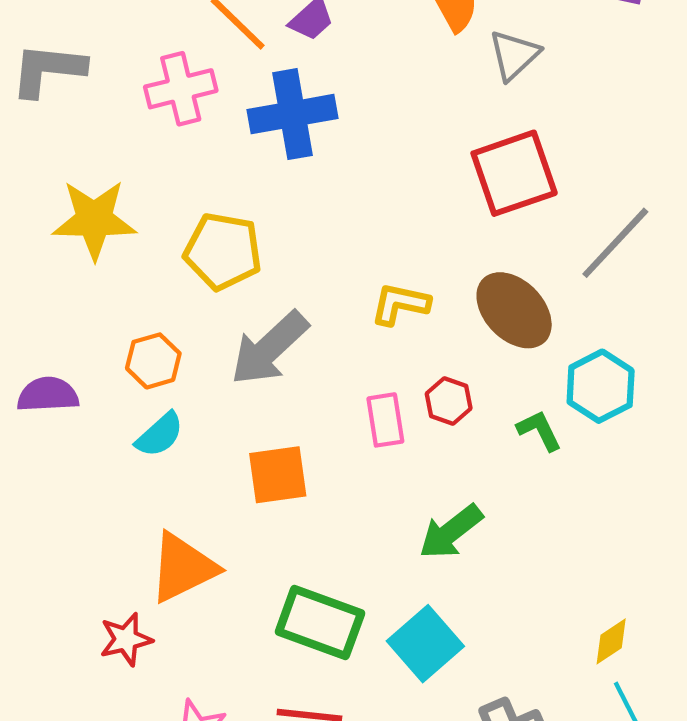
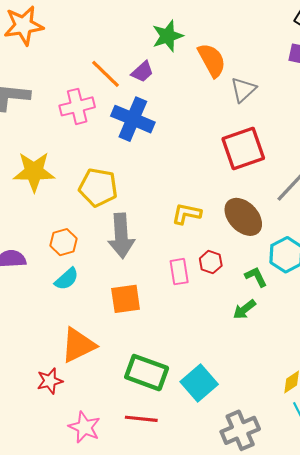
blue cross: (293, 114) -> (133, 119), turned 33
gray arrow: (269, 348) -> (121, 236), turned -51
green arrow: (451, 532) -> (244, 309), moved, size x0.7

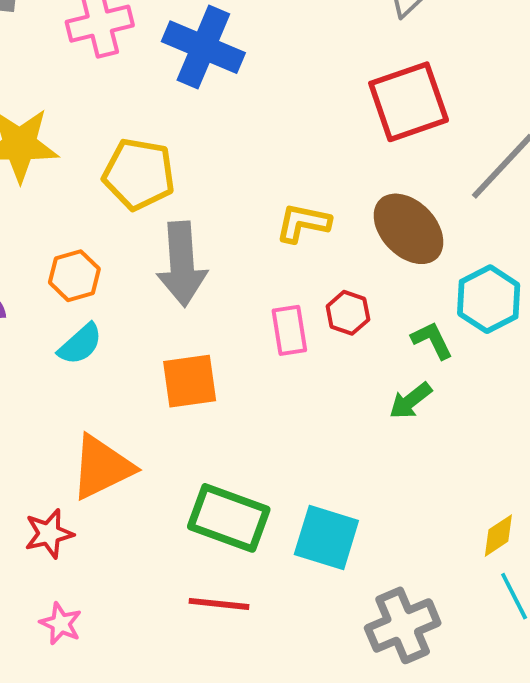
cyan square: (199, 383) -> (326, 538), turned -32
pink star: (85, 427) -> (61, 624), moved, size x0.7

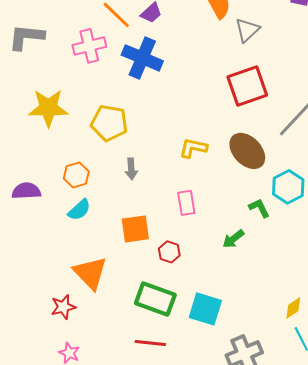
gray arrow: (182, 264) -> (131, 169), size x0.5
red hexagon: (348, 313) -> (169, 252), moved
green arrow: (410, 401) -> (233, 239), moved
orange triangle: (102, 467) -> (90, 273), turned -48

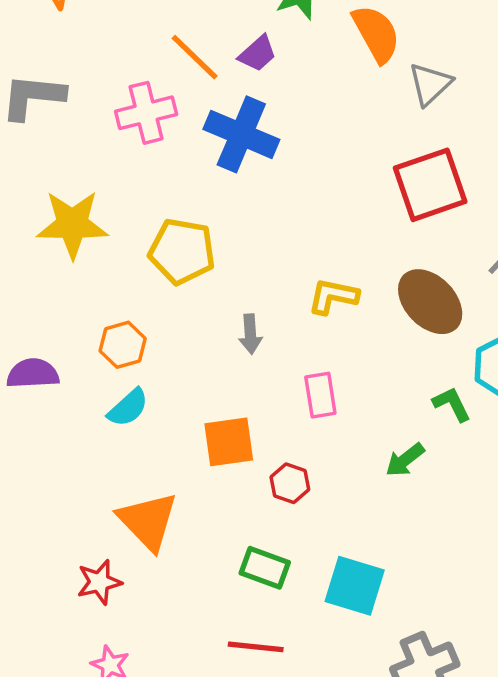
gray arrow: (131, 169) -> (250, 334), moved
green rectangle: (155, 299) -> (265, 568), size x0.7

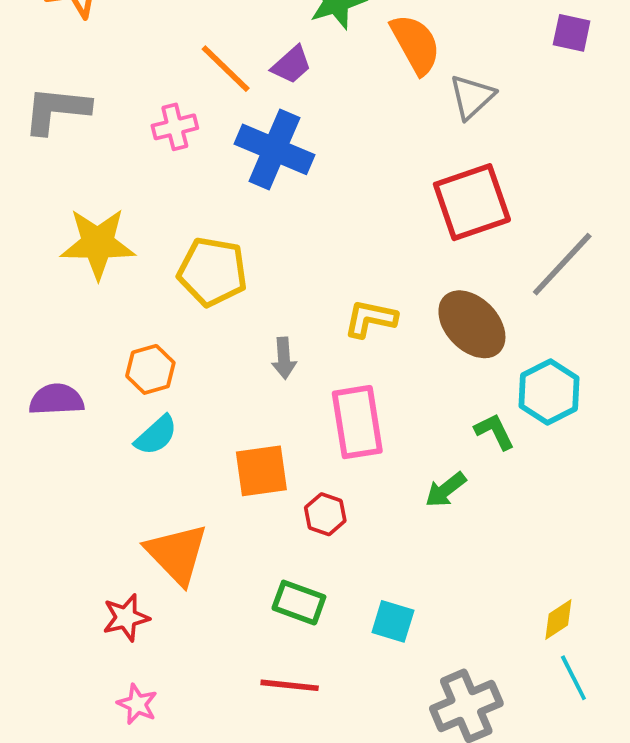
pink cross: (146, 113) -> (175, 127), size x0.7
pink rectangle: (320, 395) -> (357, 422), size x1.5
cyan square: (355, 586) -> (393, 621), size x0.7

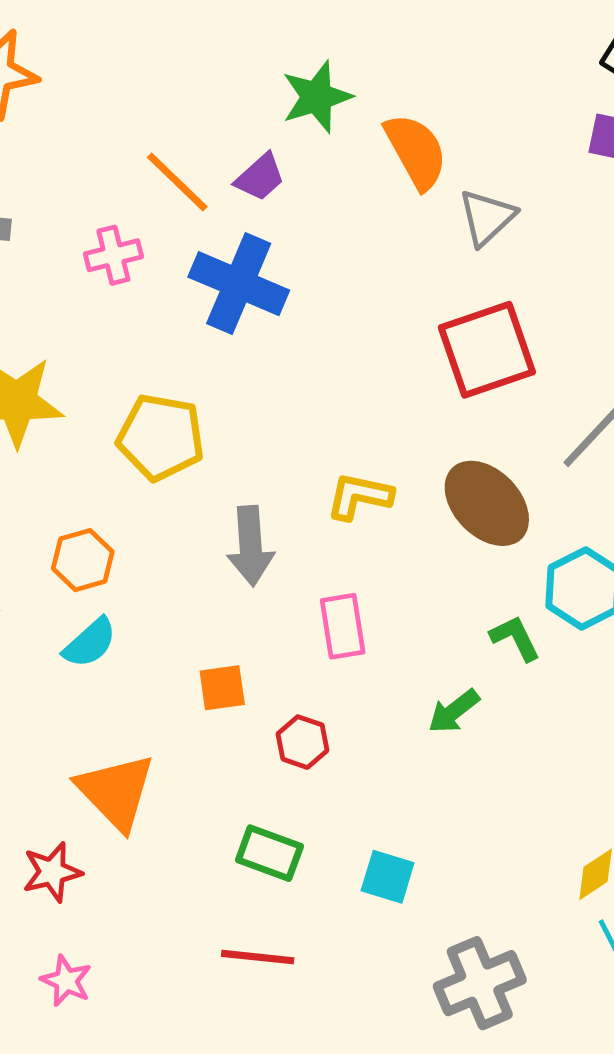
gray arrow: (284, 358) -> (251, 546), size x1.5
pink rectangle: (357, 422) -> (343, 626), size x0.7
orange square: (261, 471) -> (222, 688), size x0.7

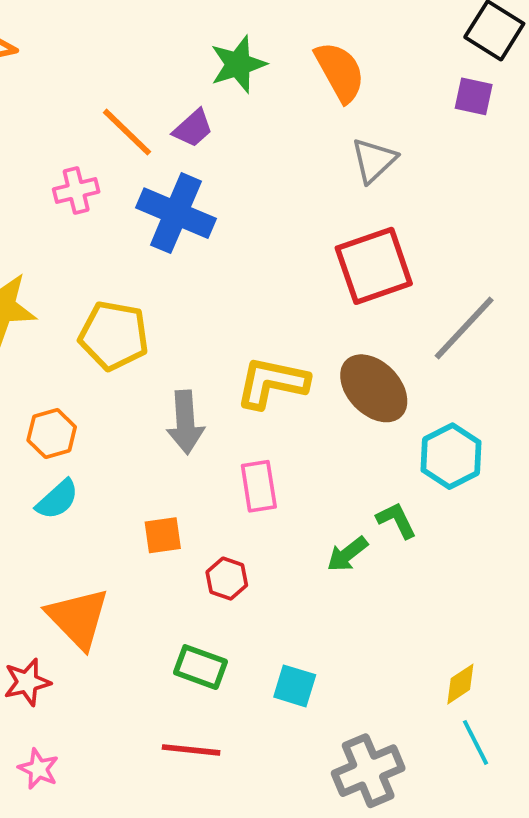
orange semicircle: (416, 151) -> (340, 72), moved
yellow L-shape: (359, 496) -> (272, 383), size x1.4
green L-shape: (515, 638) -> (396, 520), moved

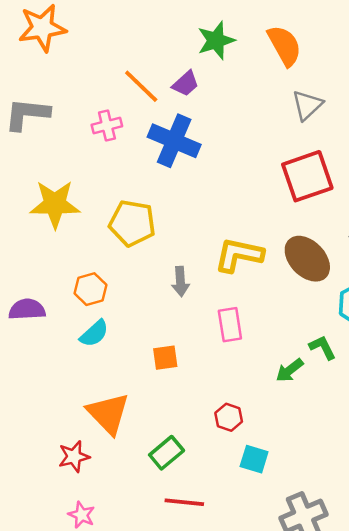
gray arrow: (185, 422) -> (180, 282), size x0.7
red hexagon: (227, 579) -> (229, 417), moved
green rectangle: (200, 667) -> (167, 453), moved, turned -60

